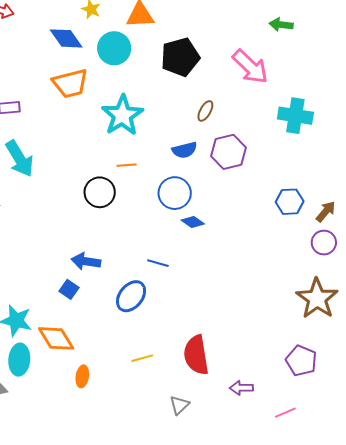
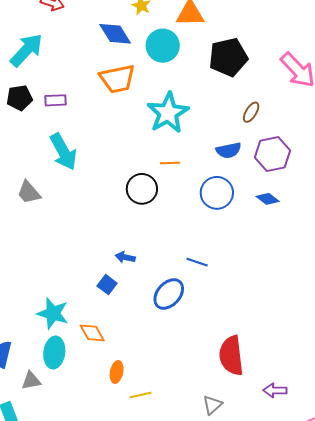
blue diamond: (193, 222) -> (268, 199), moved
blue arrow: (86, 261) -> (125, 257), size x0.7
orange diamond: (56, 338) -> (92, 333), size x0.7
yellow line: (142, 358) -> (141, 395), moved

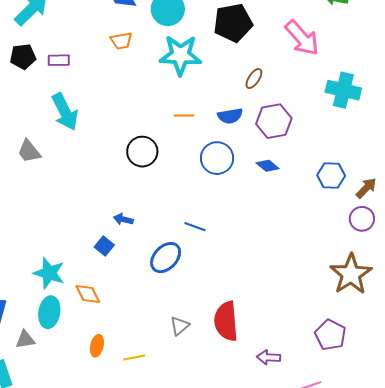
orange trapezoid: (117, 79) -> (121, 41), size x0.6
cyan star: (168, 113) -> (180, 55), moved, turned 30
orange line: (170, 163) -> (184, 116), moved
orange ellipse: (117, 372) -> (97, 346), moved
gray triangle: (212, 405) -> (180, 326), moved

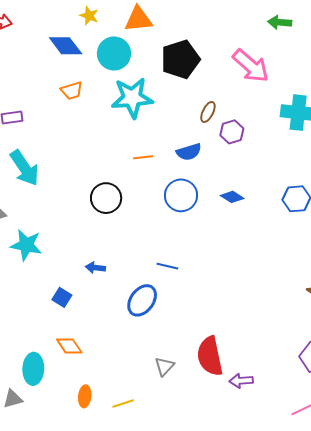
purple hexagon: (274, 121) -> (232, 132), moved, size x0.7
blue square: (104, 246) -> (62, 297), moved
cyan star: (49, 273) -> (26, 245), moved
purple arrow: (269, 357) -> (241, 381), moved

